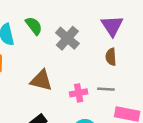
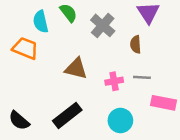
brown semicircle: (111, 57) -> (136, 44), moved

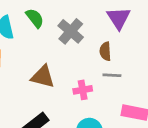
gray line: (142, 77) -> (112, 75), moved

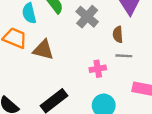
brown triangle: (43, 77) -> (43, 50), moved

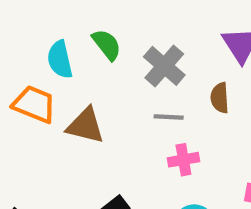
gray line: (124, 56) -> (169, 117), moved

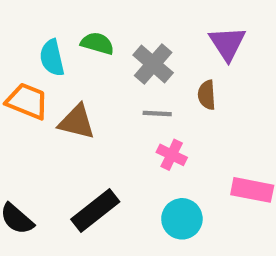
green semicircle: (107, 45) -> (97, 43), turned -36
pink cross: (183, 160) -> (172, 155), turned 36

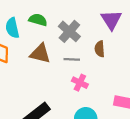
brown triangle: (77, 122) -> (40, 54), moved

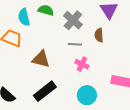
brown triangle: (40, 54) -> (41, 59), moved

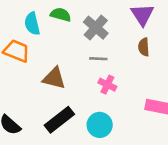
brown semicircle: (99, 35) -> (144, 47), moved
cyan circle: (87, 95) -> (100, 125), moved

